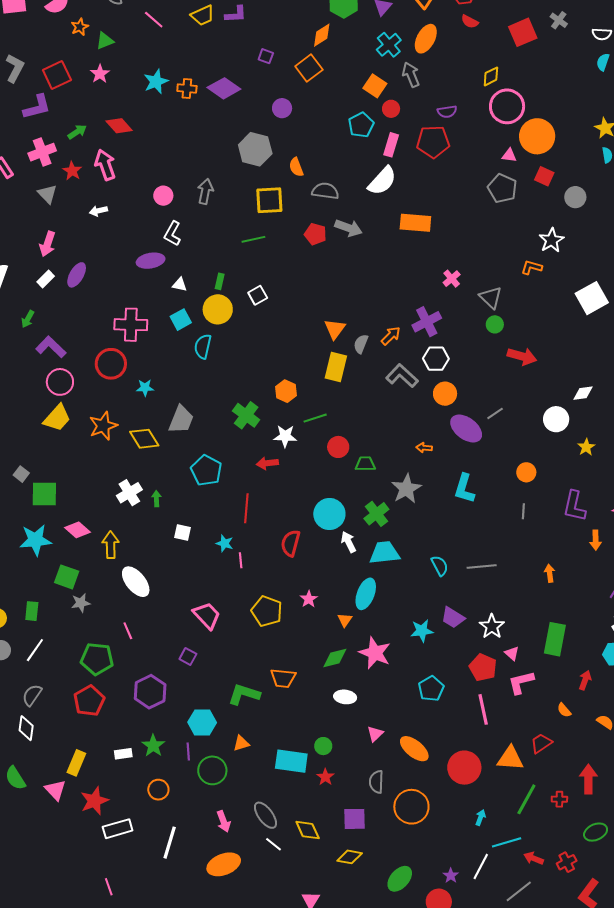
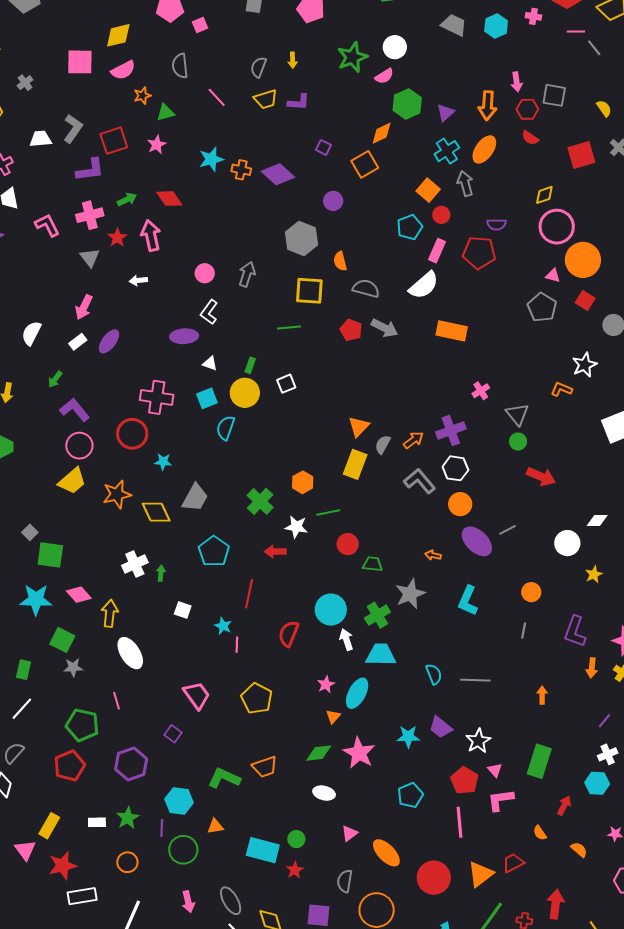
pink star: (309, 599) -> (326, 684), moved
orange trapezoid: (283, 678) -> (265, 767), turned -32
orange triangle: (510, 758) -> (481, 874), turned -48

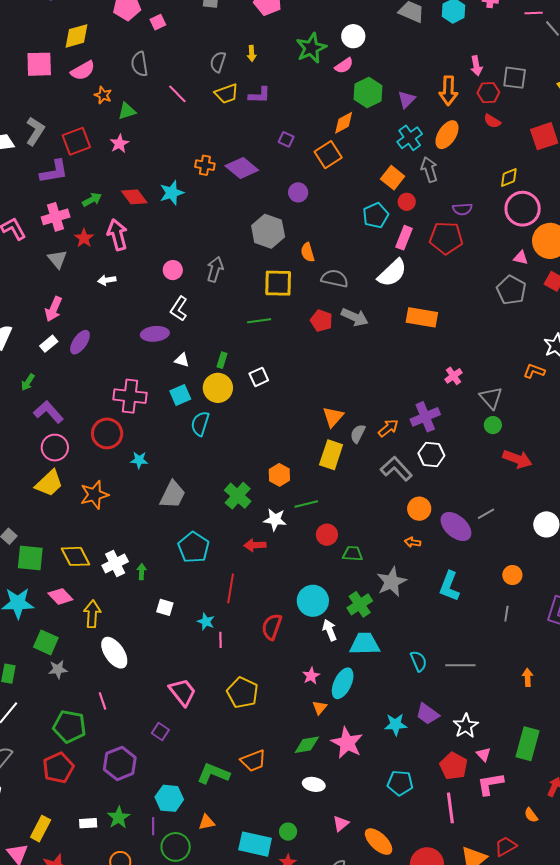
orange star: (142, 96) -> (103, 95), turned -30
cyan star: (211, 159) -> (172, 193), moved
orange circle: (460, 504) -> (419, 509), moved
yellow diamond: (156, 512) -> (76, 556), moved
cyan pentagon: (410, 795) -> (400, 783), turned 30

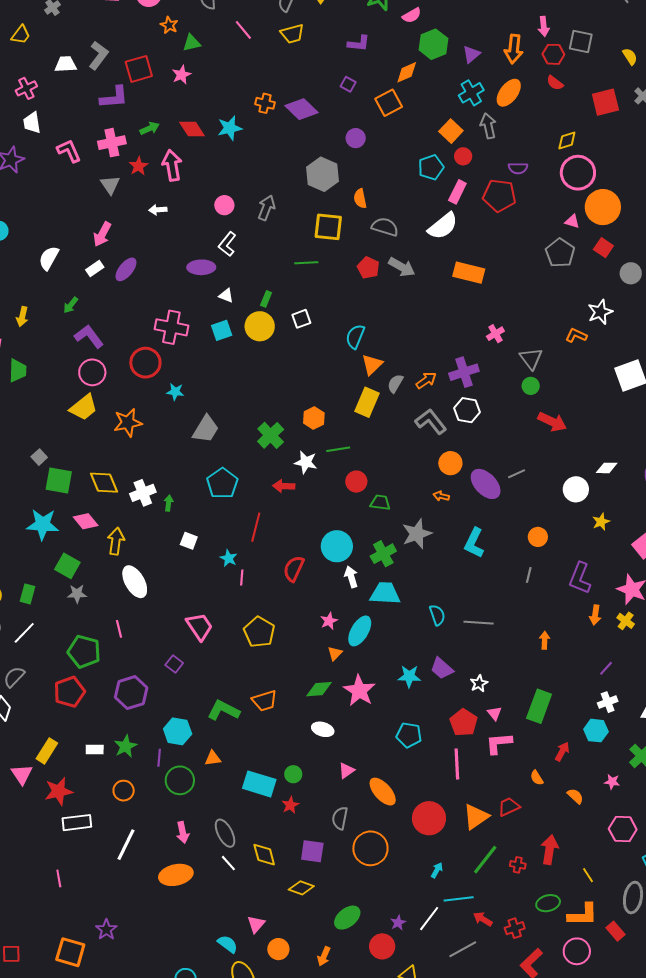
purple L-shape: (259, 95) -> (359, 43), moved
cyan semicircle: (200, 424) -> (355, 337), moved
white star: (466, 726) -> (479, 683), size x0.7

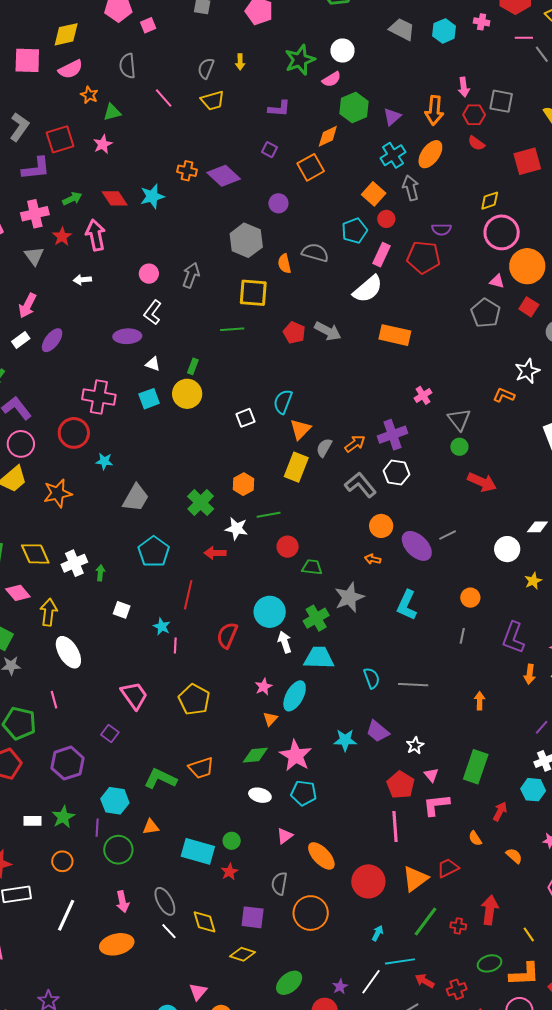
gray semicircle: (385, 227) -> (315, 253), moved
white square: (301, 319) -> (245, 418), moved
cyan pentagon: (409, 735) -> (304, 793), moved

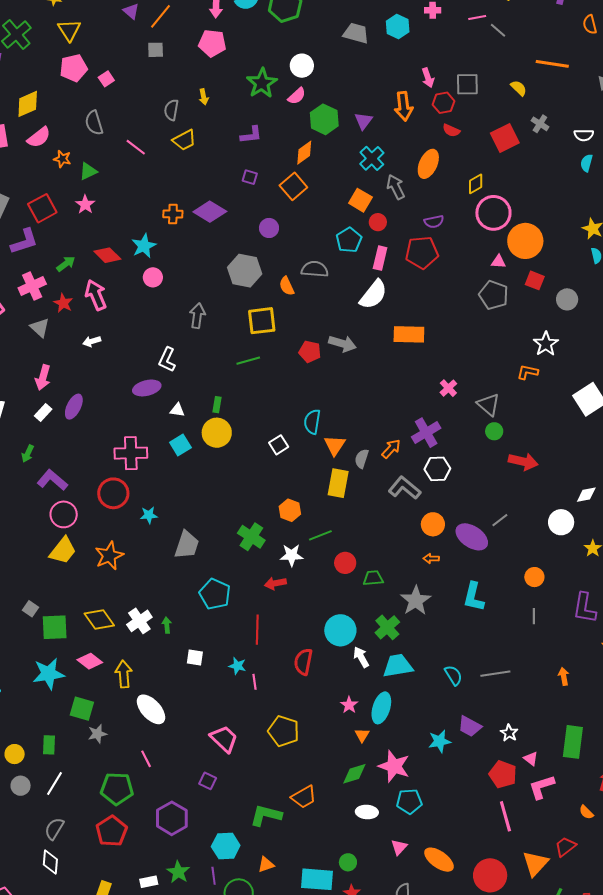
orange ellipse: (430, 154) -> (428, 164), moved
pink circle: (149, 274) -> (153, 277), moved

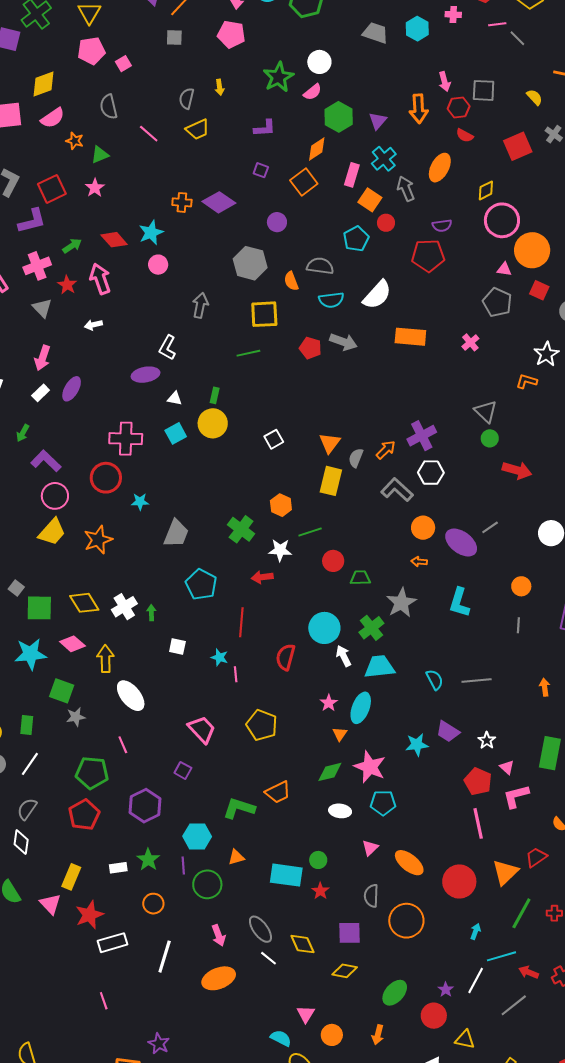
pink rectangle: (380, 258) -> (352, 175), moved
pink cross: (448, 388) -> (470, 342), moved
cyan semicircle: (312, 422) -> (331, 300), moved, turned -110

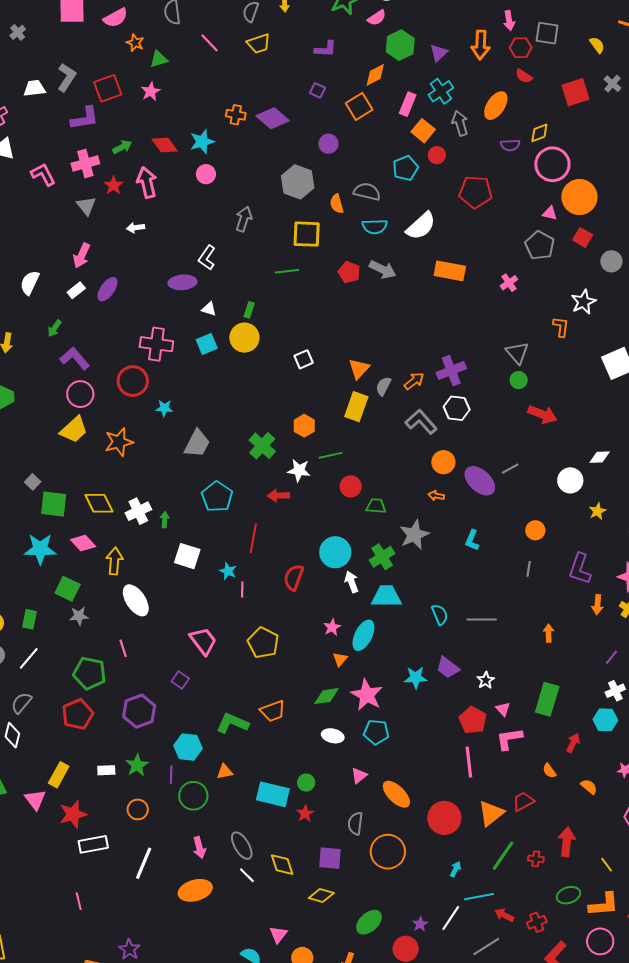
purple semicircle: (442, 226) -> (510, 145), moved
orange L-shape: (527, 381) -> (561, 327), turned 75
cyan L-shape: (459, 602) -> (472, 540), size x0.7
white square: (177, 646) -> (187, 556), size x1.5

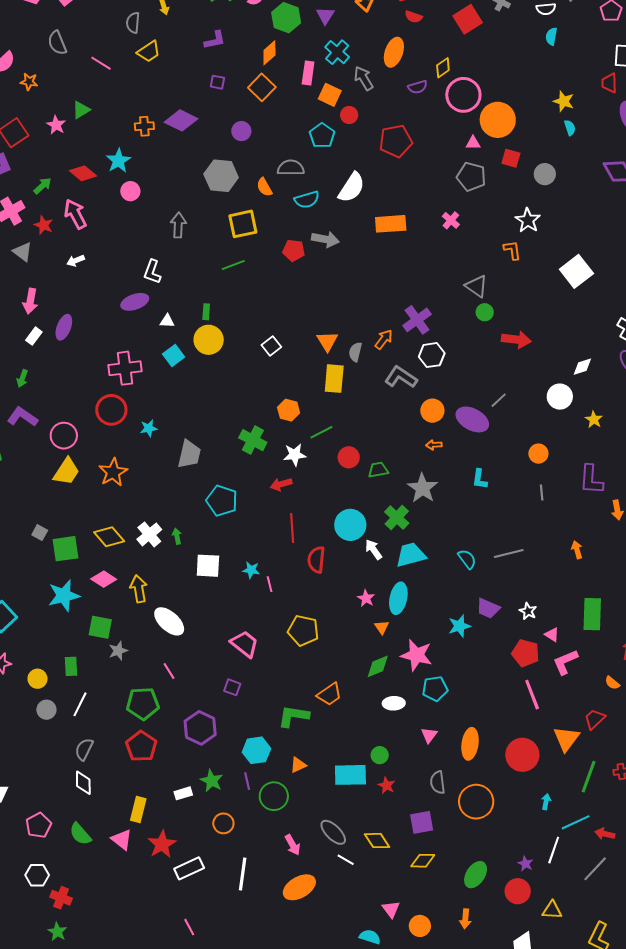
green triangle: (159, 59) -> (81, 110), moved
purple L-shape: (75, 358) -> (22, 417), moved
red line: (253, 538) -> (292, 528), moved
orange ellipse: (396, 794) -> (470, 744), turned 68

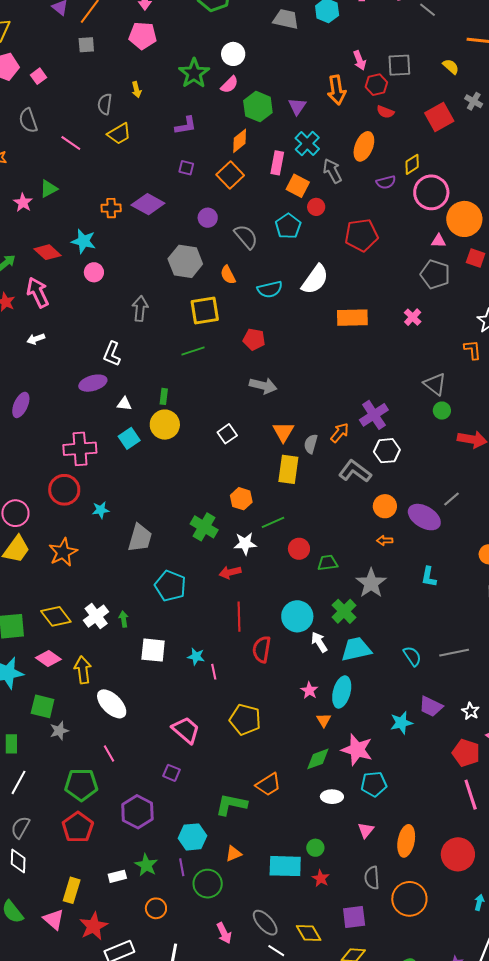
cyan star: (118, 161) -> (84, 241), turned -30
gray semicircle: (291, 168) -> (246, 237), moved, turned 48
gray arrow: (325, 239) -> (263, 386), moved

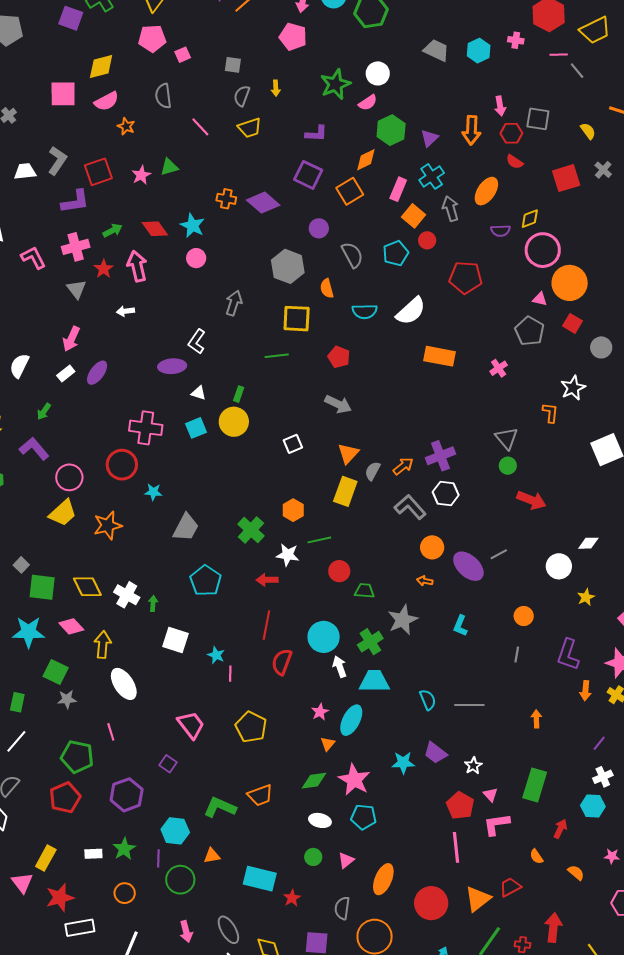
gray square: (86, 45) -> (233, 65), moved
purple square: (186, 168) -> (308, 175), size x1.8
white cross: (96, 616) -> (127, 595), turned -35
green circle: (315, 848) -> (313, 857), moved

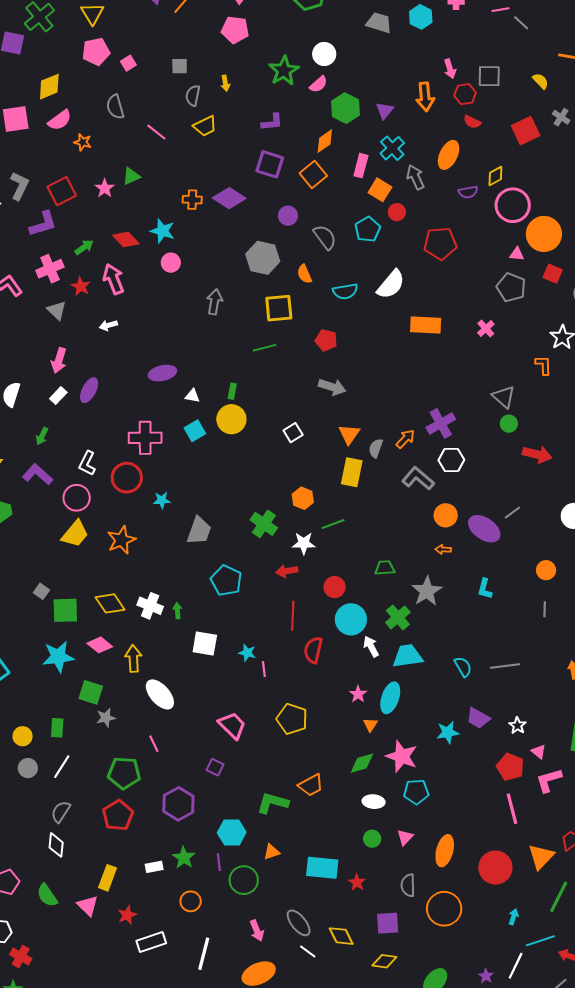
white L-shape: (197, 342) -> (87, 463), moved
red circle: (339, 571) -> (335, 587), moved
red star: (60, 898) -> (127, 915), size x0.7

